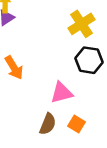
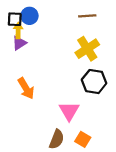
pink triangle: (61, 93) -> (69, 111), turned -45

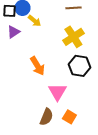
yellow arrow: (18, 31) -> (34, 21), moved, turned 128
orange arrow: (26, 88) -> (37, 66), moved

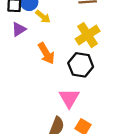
orange arrow: (37, 66) -> (46, 53), moved
black hexagon: (79, 66) -> (81, 65), moved

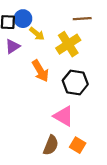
yellow cross: (88, 35) -> (68, 44), moved
pink triangle: (69, 98) -> (64, 116), turned -30

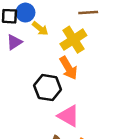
orange arrow: (40, 71) -> (68, 68), moved
black hexagon: (75, 82) -> (48, 88), moved

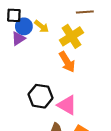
blue circle: (25, 13) -> (24, 26), moved
black hexagon: (48, 88) -> (40, 96), moved

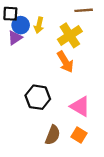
yellow arrow: (42, 26) -> (39, 25), turned 64
pink triangle: (67, 105) -> (80, 106), moved

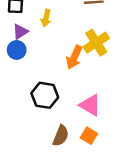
blue circle: (21, 25) -> (17, 50), moved
yellow cross: (70, 35) -> (96, 43), moved
orange arrow: (65, 62) -> (74, 57), turned 55

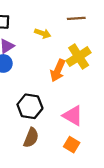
yellow arrow: (46, 18) -> (43, 33), moved, turned -84
brown semicircle: (61, 136) -> (31, 138), moved

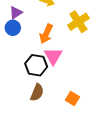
orange arrow: (58, 70) -> (46, 34), moved
pink triangle: (73, 116) -> (53, 56), moved, turned 30

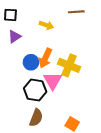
yellow cross: (78, 22) -> (69, 65), moved, turned -35
blue circle: (13, 28) -> (31, 62), moved

